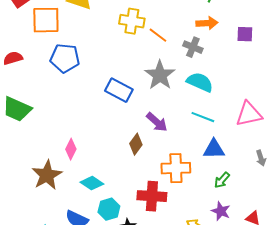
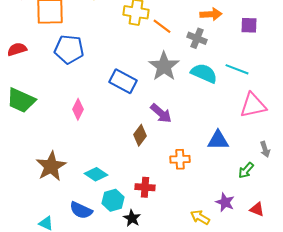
cyan line: (203, 117) -> (237, 69), moved
pink diamond: (71, 149) -> (78, 109), moved
orange cross: (176, 168) -> (180, 159), size x0.7
green arrow: (222, 180) -> (246, 170), moved
red cross: (152, 196) -> (145, 187), moved, size x0.7

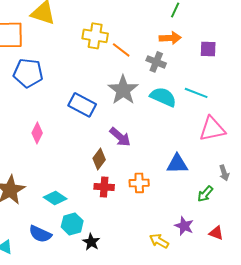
red cross: (145, 187) -> (104, 187), moved

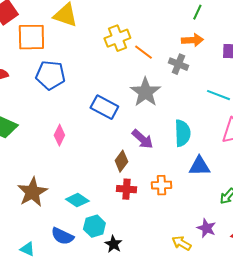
yellow cross: (95, 36) -> (117, 38), turned -30
cyan semicircle: (163, 97) -> (182, 133), moved, turned 64

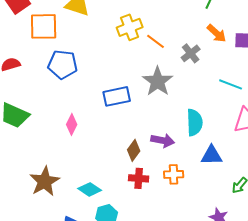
orange arrow: (192, 40) -> (217, 33), moved, turned 45
gray cross: (178, 64) -> (191, 53), turned 30
blue rectangle: (104, 107) -> (117, 96), turned -40
purple arrow: (142, 139) -> (163, 140), moved, turned -30

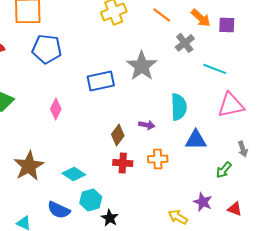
orange line: (156, 41) -> (162, 15), moved
gray cross: (191, 53) -> (185, 43), moved
purple arrow: (163, 140) -> (147, 125), size x0.7

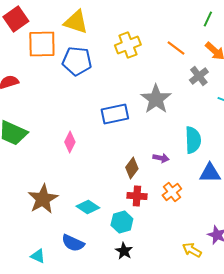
blue pentagon: (47, 49) -> (77, 61), moved
orange cross: (158, 159) -> (172, 192), turned -36
cyan hexagon: (91, 200) -> (122, 222), moved

